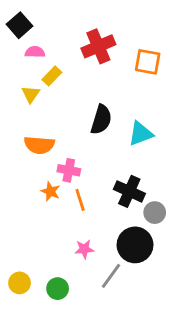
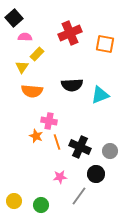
black semicircle: (101, 120) -> (72, 85), turned 70
orange semicircle: (39, 145) -> (32, 91), moved
black cross: (129, 191) -> (80, 147), moved
black circle: (135, 245) -> (96, 174), size x0.7

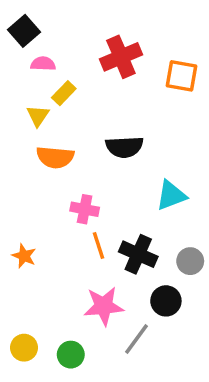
cyan triangle: (100, 95) -> (171, 195), moved
orange star: (36, 136) -> (24, 256), moved
pink star: (60, 177) -> (104, 306), size x1.6

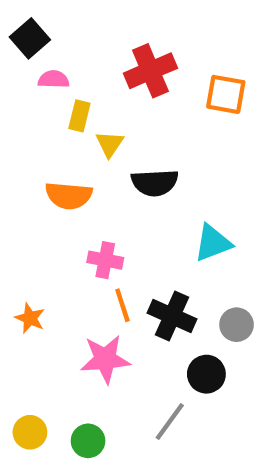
yellow rectangle: (64, 93) -> (79, 116), turned -30
yellow triangle: (38, 116) -> (110, 144), moved
pink star: (104, 306) -> (105, 359), moved

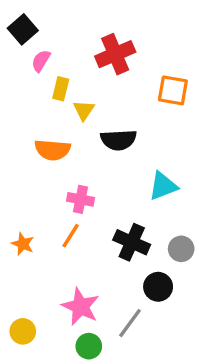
pink semicircle: (54, 79) -> (41, 61), turned -60
orange square: (226, 94) -> (173, 90), moved
orange line: (122, 305) -> (71, 236), moved, turned 50
pink star: (105, 359) -> (81, 307), moved, turned 30
green circle: (88, 441) -> (89, 346), moved

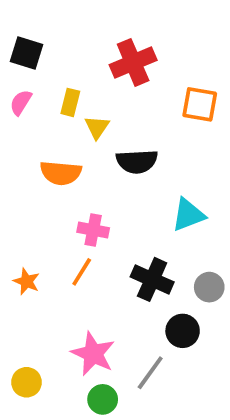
black square: (23, 29) -> (26, 53), moved, turned -32
pink semicircle: (41, 61) -> (21, 102), moved

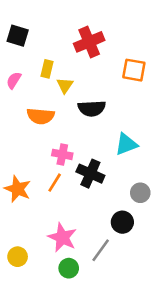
pink semicircle: (21, 102) -> (14, 80), moved
black cross: (152, 279) -> (90, 174), moved
orange star: (26, 281) -> (18, 189), size x1.5

